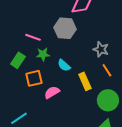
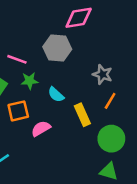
orange line: (107, 70) -> (110, 101), turned 64

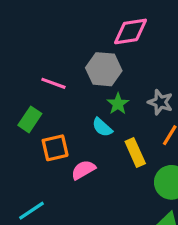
green star: (30, 81) -> (118, 104), moved, turned -30

